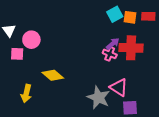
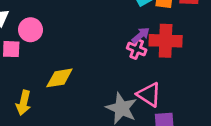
yellow diamond: (53, 75) -> (59, 78), turned -50

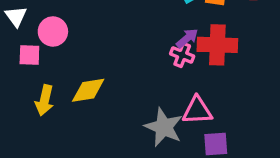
pink triangle: (149, 95) -> (197, 110), turned -36
yellow arrow: (24, 103) -> (45, 100), moved

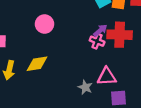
pink circle: (53, 32) -> (44, 24), moved
gray star: (164, 127) -> (85, 87), size x0.6

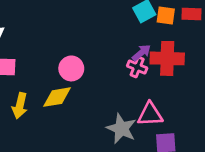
pink circle: (44, 24) -> (71, 68), moved
gray star: (85, 87) -> (121, 129), size x1.5

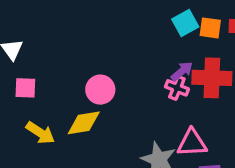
yellow arrow: (20, 106) -> (40, 133), turned -70

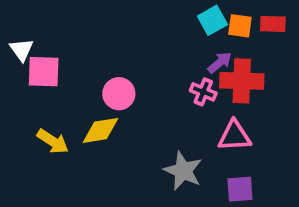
purple arrow: (182, 71) -> (220, 63), moved
pink square: (25, 88) -> (44, 72), moved, size x1.4
pink triangle: (192, 143) -> (234, 136), moved

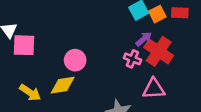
orange square: (240, 26) -> (157, 14), turned -35
red cross: (242, 81) -> (159, 51), turned 32

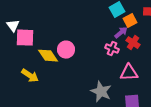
orange square: (157, 14) -> (130, 21), moved
red cross: (159, 51) -> (133, 43), size x0.6
yellow diamond: (63, 85) -> (48, 56), moved, turned 65

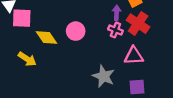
purple arrow: (121, 33) -> (117, 13), moved, turned -48
red cross: (133, 43) -> (138, 24), size x1.5
pink circle: (66, 50) -> (76, 31), moved

